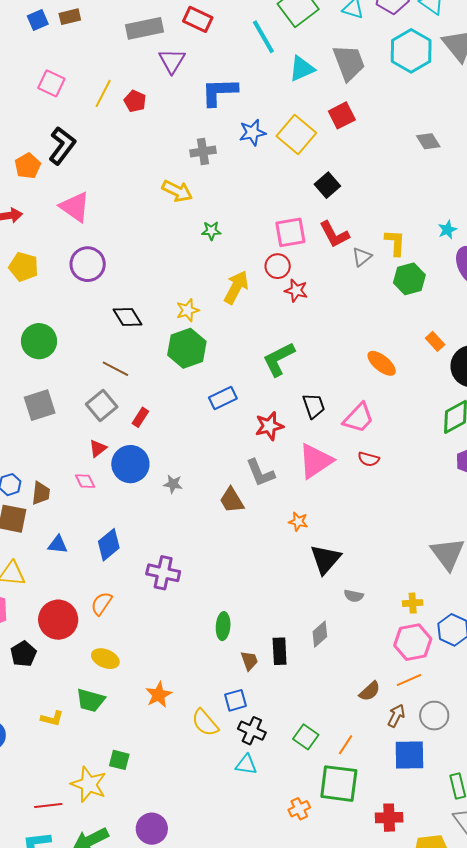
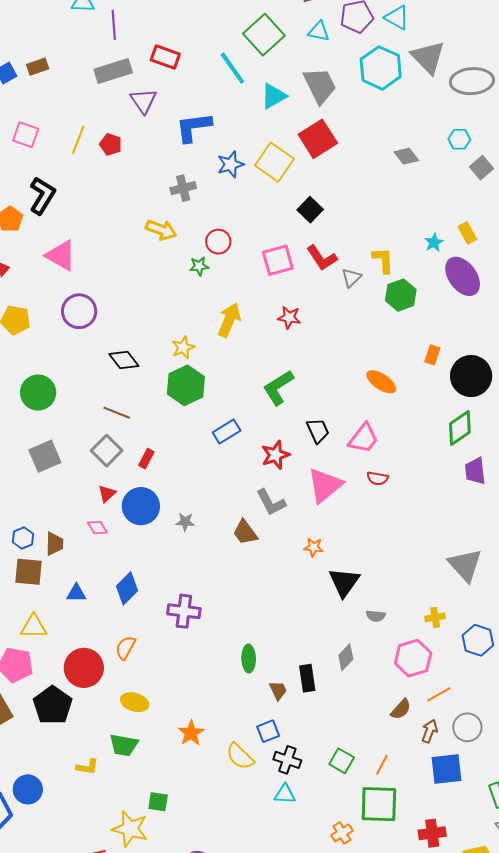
red square: (342, 115) -> (318, 139), size x1.4
red circle: (278, 266) -> (218, 242), moved
orange rectangle: (435, 341) -> (432, 355), turned 66
pink hexagon: (413, 642) -> (413, 658), moved
black pentagon: (23, 654) -> (53, 705), size x1.5

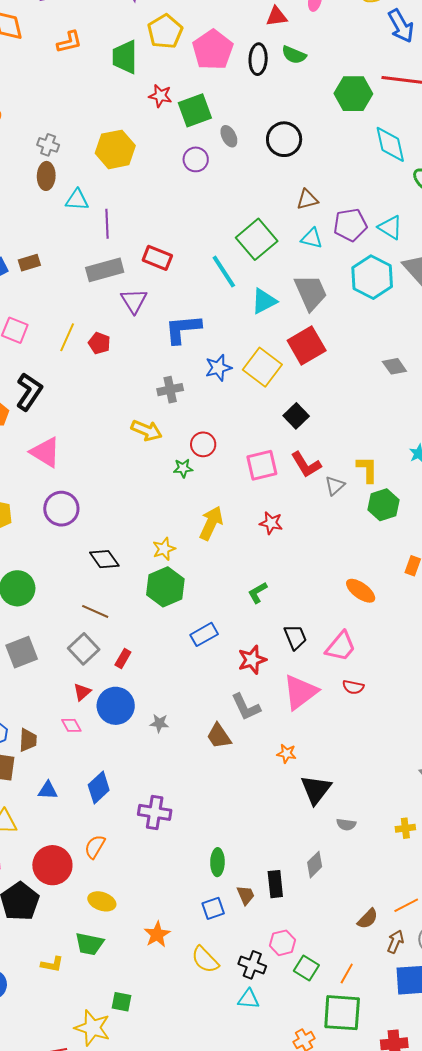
green L-shape: (278, 387) -> (258, 592), size x0.6
pink hexagon: (413, 658) -> (282, 943), moved, size x0.7
blue square: (268, 731) -> (213, 908), moved

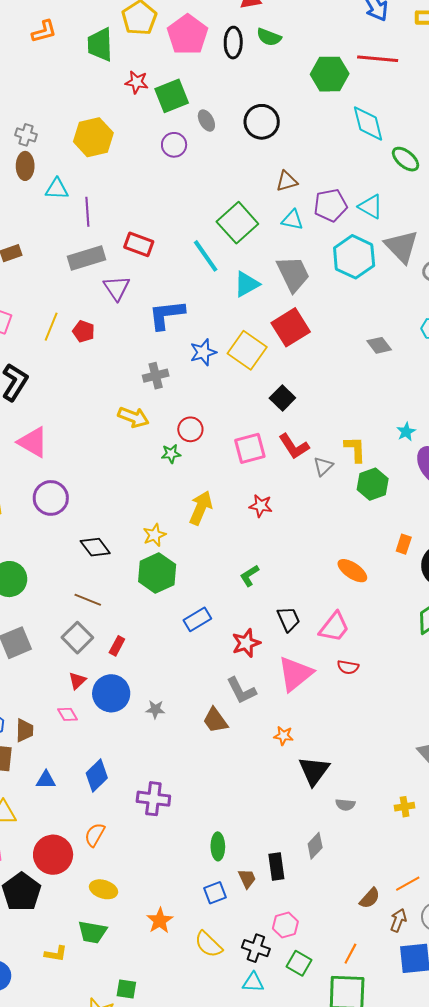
green square: (306, 968) -> (299, 963), moved

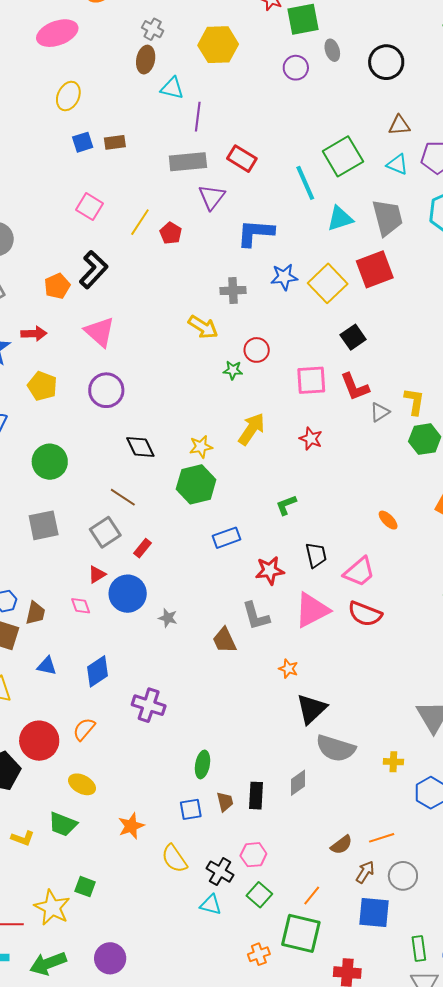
orange ellipse: (352, 571) -> (388, 520), size x0.7
red semicircle: (348, 667) -> (365, 614), size x1.6
gray semicircle: (345, 805) -> (336, 748), size x2.0

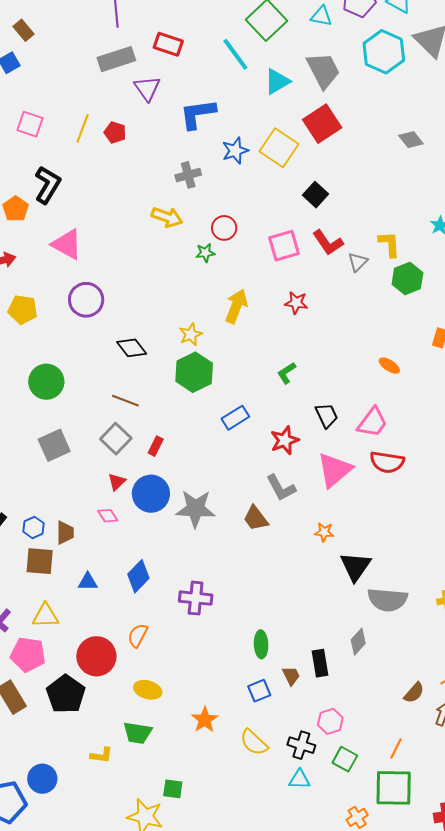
brown rectangle: (115, 142) -> (23, 30), moved, turned 70
gray star: (168, 618) -> (195, 509), size x2.0

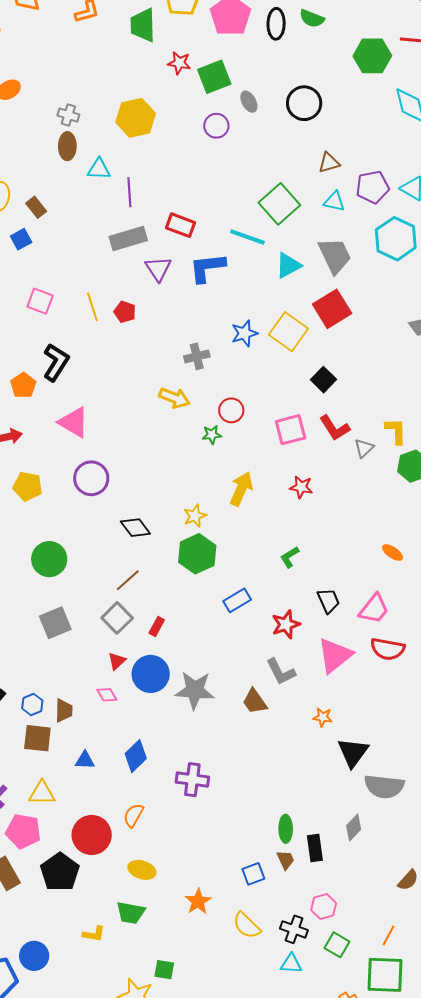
cyan line: (235, 54) -> (247, 237), turned -36
blue L-shape: (198, 114) -> (207, 268), moved
yellow line: (83, 128) -> (92, 307), turned -40
brown line: (125, 401) -> (128, 580), turned -64
green ellipse: (261, 644) -> (286, 829), moved

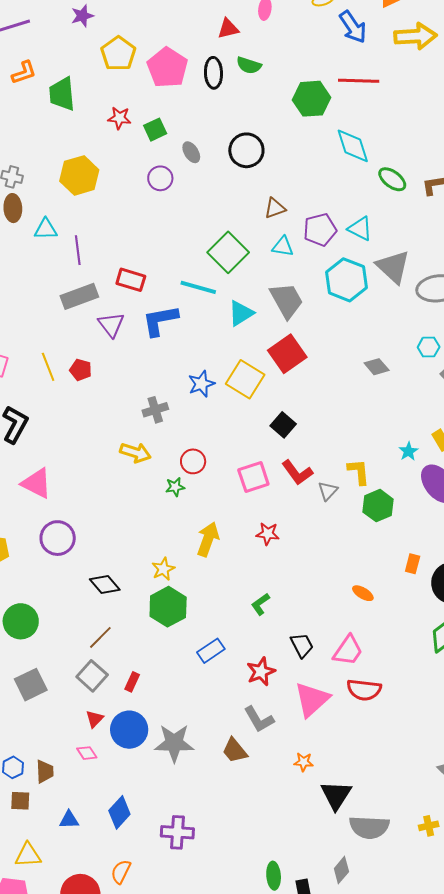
green trapezoid: (143, 25) -> (62, 94), moved
green square: (214, 77) -> (155, 130), size x0.7
brown square: (37, 738) -> (20, 801), size x0.7

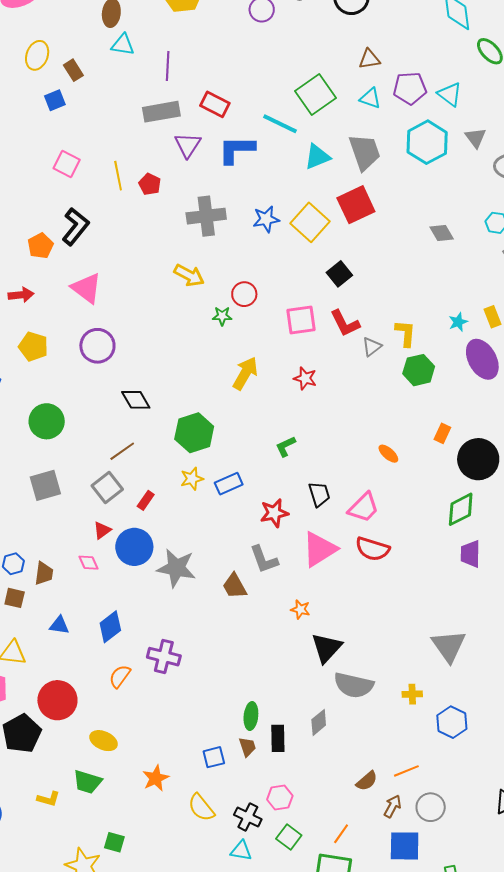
cyan triangle: (46, 229) -> (123, 45), moved
gray triangle: (393, 267) -> (475, 138), size x0.6
gray cross: (155, 410) -> (206, 216), moved, size x1.5
yellow star: (163, 569) -> (192, 479), moved
orange semicircle: (121, 872) -> (120, 676), moved

